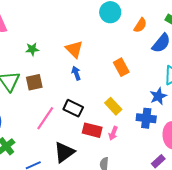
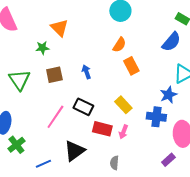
orange semicircle: (140, 25) -> (119, 45), moved
orange triangle: (74, 49) -> (59, 28), moved
brown square: (34, 82) -> (54, 75), moved

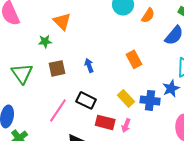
orange semicircle: (119, 45) -> (148, 15), moved
blue cross: (156, 117) -> (150, 100), moved

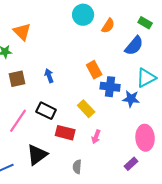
blue star: (171, 88) -> (131, 99), turned 30
blue cross: (150, 100) -> (110, 87), moved
pink arrow: (126, 125) -> (96, 137), moved

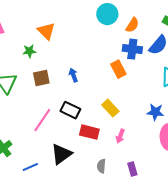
blue cross: (110, 87) -> (132, 49), moved
blue star: (131, 99) -> (155, 112), moved
purple rectangle: (131, 164) -> (132, 169), moved, turned -64

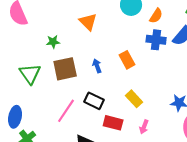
orange triangle: (46, 31) -> (88, 22), moved
orange rectangle: (118, 69) -> (127, 60), moved
brown square: (41, 78) -> (65, 69), size x1.4

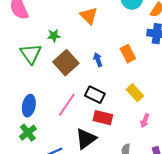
brown square: (65, 69) -> (66, 63), turned -30
green triangle: (30, 74) -> (31, 54), moved
blue ellipse: (15, 117) -> (29, 106), moved
red rectangle: (113, 123) -> (103, 118), moved

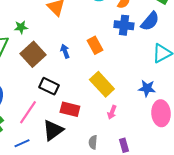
yellow rectangle: (135, 93) -> (102, 84), size x1.4
black rectangle: (95, 95) -> (49, 86), moved
pink line: (67, 105) -> (28, 112), moved

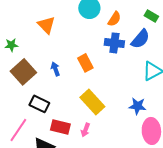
pink arrow: (112, 112) -> (85, 130), moved

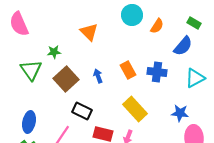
blue cross: (114, 43) -> (157, 72), moved

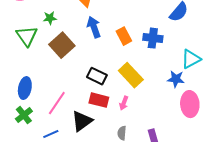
blue arrow: (98, 76) -> (94, 27), moved, size x1.5
cyan triangle: (195, 78) -> (191, 59), moved
black rectangle: (82, 111) -> (97, 76), moved

